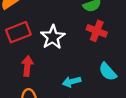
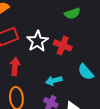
red cross: (97, 31) -> (63, 45), moved

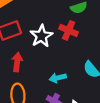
red cross: (63, 45) -> (69, 30), moved

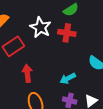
white star: (41, 36) -> (40, 27), moved

